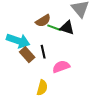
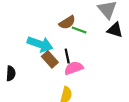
black triangle: (67, 28) -> (115, 30), moved
pink semicircle: (61, 67) -> (74, 68), moved

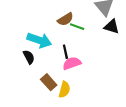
brown rectangle: (50, 59) -> (49, 82), moved
black semicircle: (11, 73) -> (29, 57), moved, turned -32

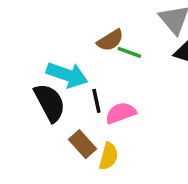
black line: (65, 52) -> (96, 101), moved
black semicircle: (29, 57) -> (50, 103), size x1.6

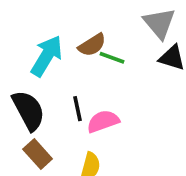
cyan arrow: (67, 75) -> (47, 56), moved, turned -78
brown rectangle: (83, 144) -> (38, 154), moved

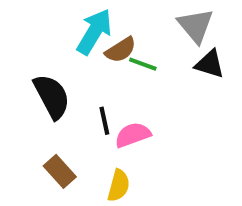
cyan arrow: (47, 56) -> (94, 32), moved
black semicircle: (28, 110) -> (52, 96), moved

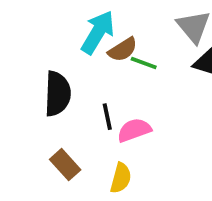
black semicircle: (52, 96) -> (57, 94), turned 30

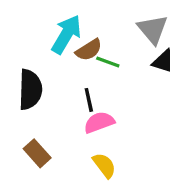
black line: (107, 117) -> (89, 100), moved
yellow semicircle: (121, 178) -> (104, 165), moved, turned -52

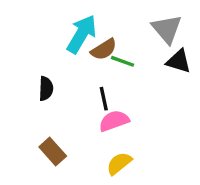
black semicircle: (30, 90) -> (46, 89), size x0.6
yellow semicircle: (104, 165) -> (119, 163), turned -92

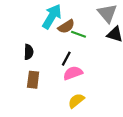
black line: (104, 99) -> (66, 59), turned 40
brown rectangle: (53, 152) -> (33, 80), moved, turned 49

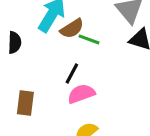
black semicircle: (29, 52) -> (15, 43), moved

